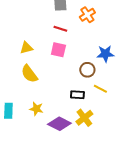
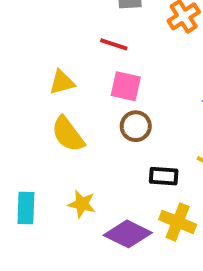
red line: (60, 29) -> (114, 44), moved
brown circle: (87, 70) -> (136, 126), moved
yellow cross: (84, 118) -> (178, 222), turned -30

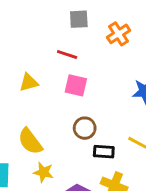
brown circle: (136, 126) -> (85, 128), moved
yellow semicircle: (68, 134) -> (30, 141), moved

